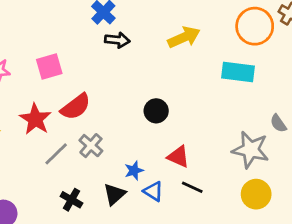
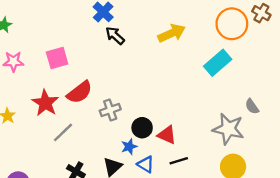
black arrow: (117, 40) -> (115, 36), turned -144
cyan rectangle: (238, 72) -> (218, 63), turned -48
black circle: (156, 111) -> (142, 128), moved
gray cross: (91, 146) -> (110, 110), moved, turned 30
black line: (192, 187) -> (179, 161), turned -42

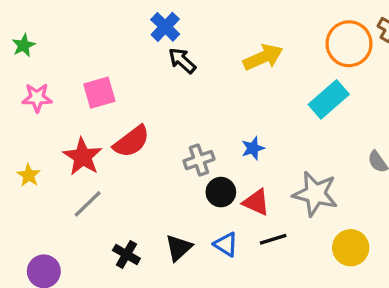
gray cross: (110, 110) -> (199, 160), moved
gray star: (228, 129) -> (315, 194), moved
gray line: (63, 132) -> (88, 204), moved
blue star: (129, 147) -> (253, 148), moved

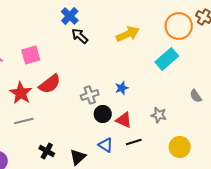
gray star: (315, 194) -> (159, 115), size x0.6
gray line: (88, 204) -> (24, 121), turned 30
black triangle: (179, 248) -> (78, 157), moved

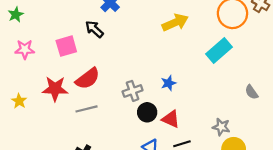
black arrow: (80, 36) -> (94, 29), moved
red star: (21, 93) -> (55, 89), turned -30
gray star: (159, 115) -> (221, 127), moved
gray line: (24, 121) -> (86, 109), moved

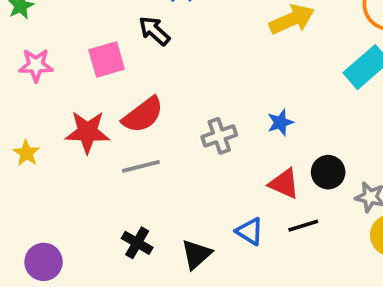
black circle: (147, 112) -> (328, 172), moved

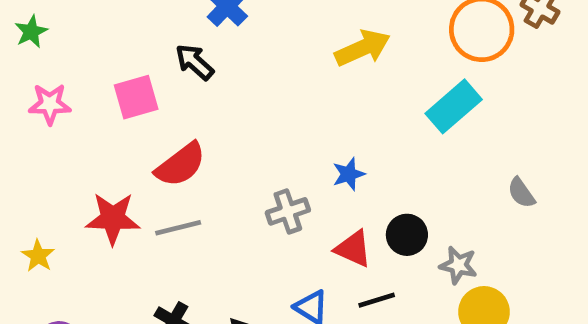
red star: (87, 132) -> (113, 218), moved
gray cross: (219, 136) -> (288, 211), moved
yellow star: (26, 153) -> (38, 256), moved

